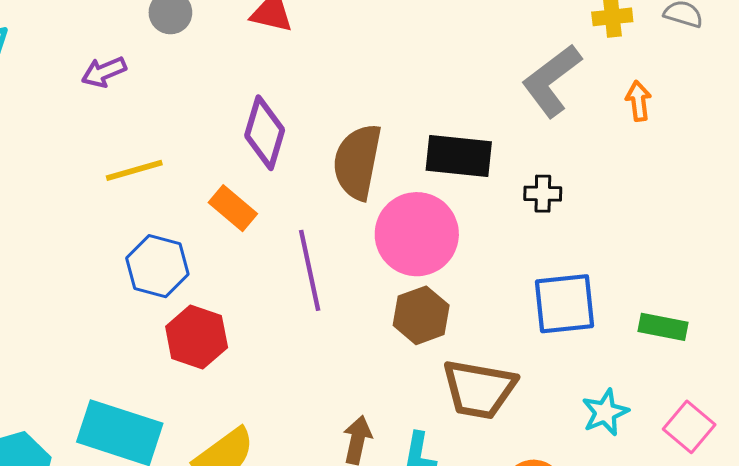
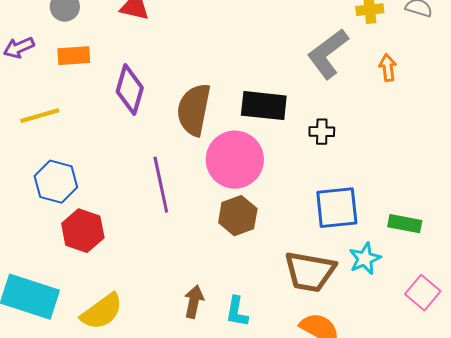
orange rectangle: (233, 208) -> (74, 56), moved, turned -44
brown trapezoid: (479, 389) -> (310, 272), moved
cyan star: (605, 412) -> (365, 259), moved

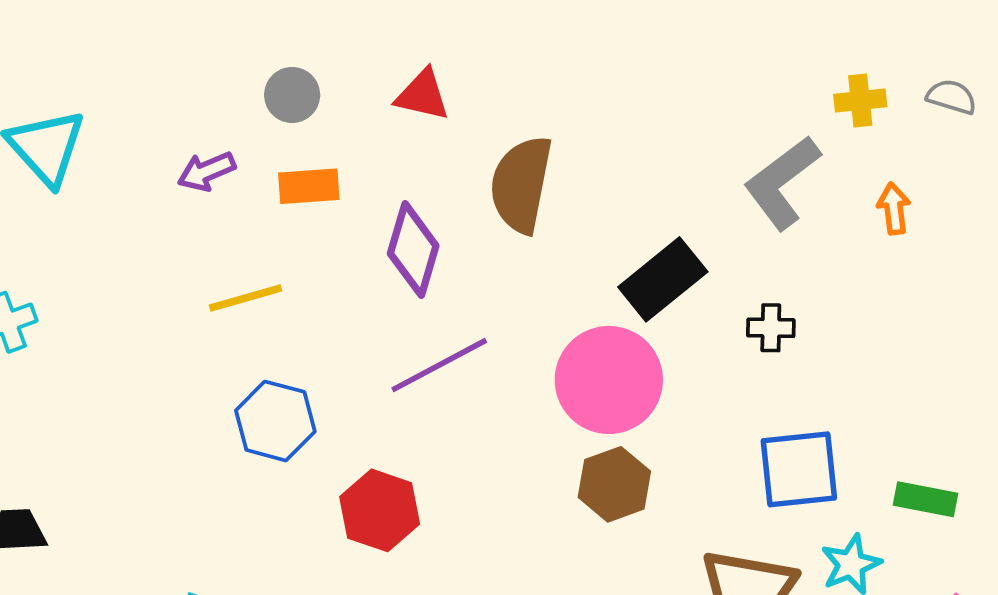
black rectangle: (264, 106) -> (663, 279), turned -45
brown semicircle: (194, 110) -> (521, 184), moved
purple line: (161, 185) -> (439, 365), moved, turned 74
red hexagon: (83, 231) -> (380, 510), moved

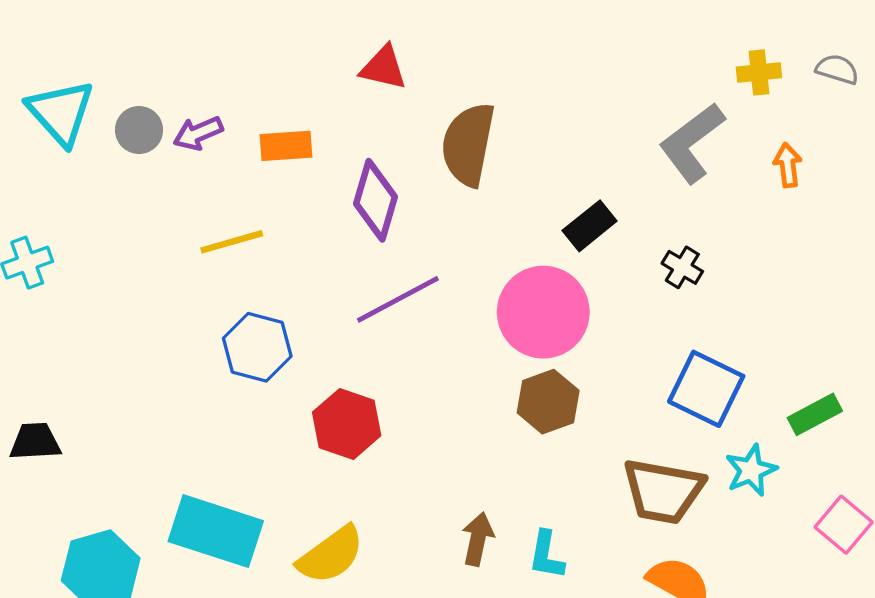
gray circle: (292, 95) -> (139, 130), moved
black rectangle: (663, 279) -> (590, 226), size x0.7
black cross: (771, 328) -> (682, 267), turned 30
blue square: (799, 469) -> (706, 389), turned 32
green rectangle: (925, 499) -> (815, 414), turned -39

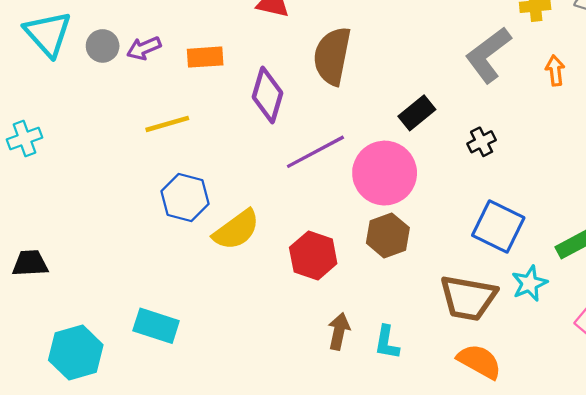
black cross: (682, 267) -> (482, 142), turned 32
purple line: (398, 299) -> (315, 152), moved
red hexagon: (347, 424) -> (313, 256), moved
cyan rectangle: (216, 531) -> (156, 326), size x0.7
yellow semicircle: (331, 555) -> (236, 230), moved

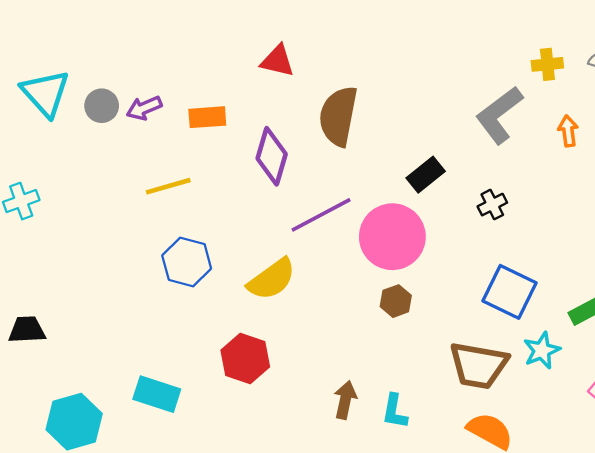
yellow semicircle: (236, 230) -> (272, 279), moved
brown hexagon: (388, 235) -> (396, 301), size x0.7
red hexagon: (313, 256) -> (245, 359), moved

